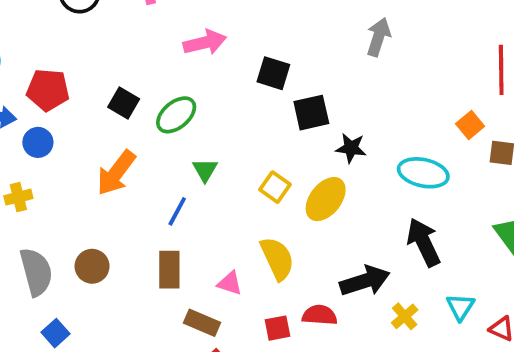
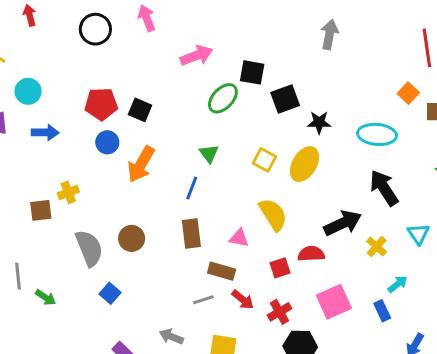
red pentagon: (48, 90) -> (101, 104), moved
green ellipse: (176, 115) -> (223, 98), moved
blue circle: (38, 142) -> (107, 142), moved

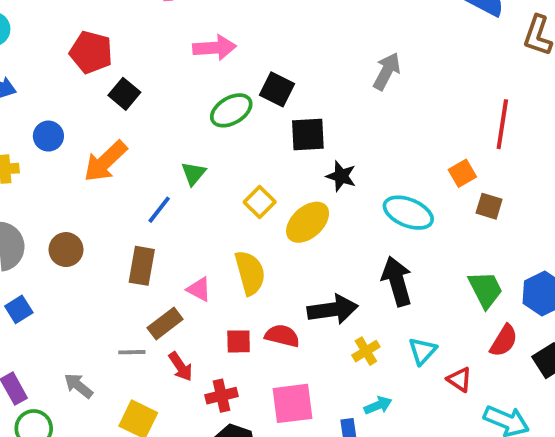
red pentagon: (101, 104) -> (91, 52), moved
blue circle: (107, 142) -> (48, 136), moved
brown rectangle: (222, 271) -> (165, 324), turned -70

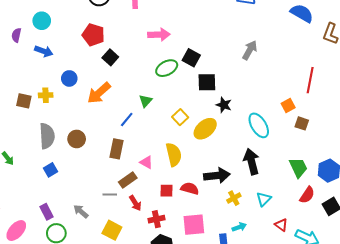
cyan ellipse: (408, 213) -> (259, 125), turned 35
red triangle: (459, 379) -> (281, 225), moved

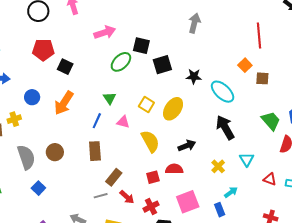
black star: (224, 105) -> (194, 76), moved
pink triangle: (146, 162) -> (123, 122), moved
black arrow: (217, 175) -> (187, 146), moved, size x0.7

